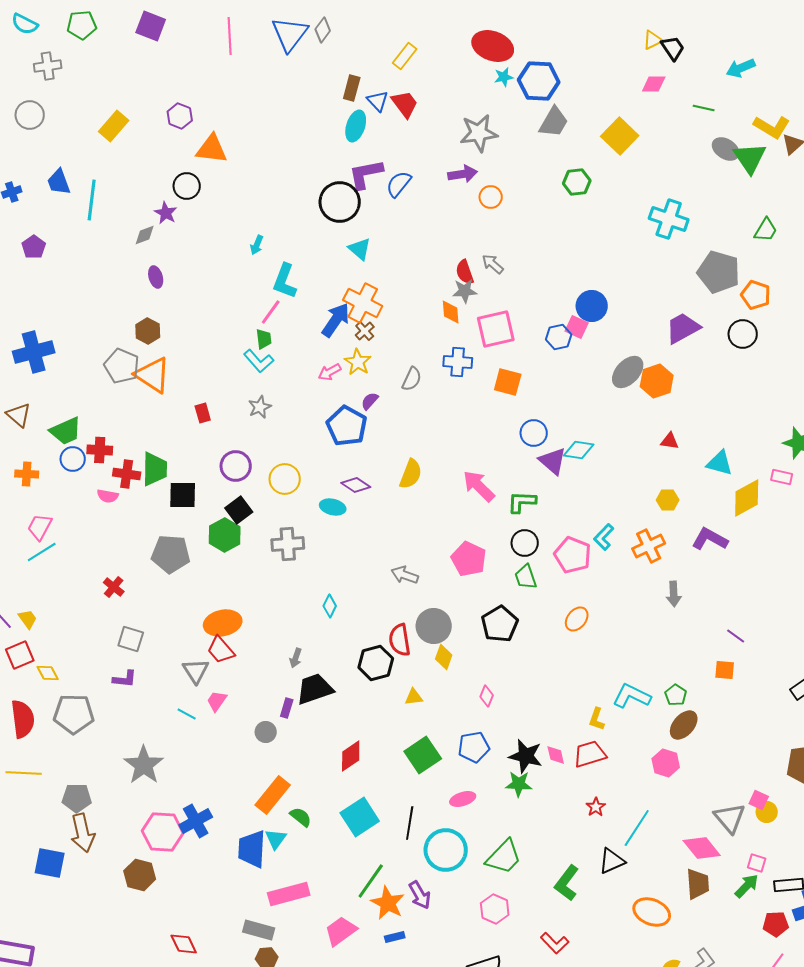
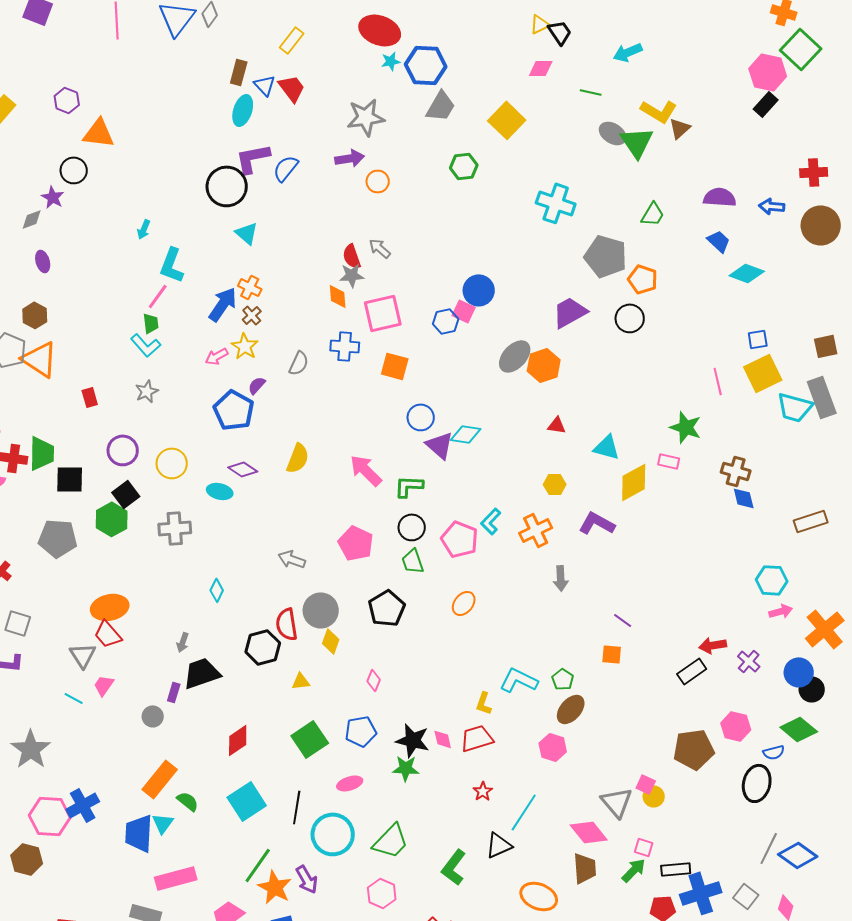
orange cross: (363, 303) -> (250, 287), size x0.6

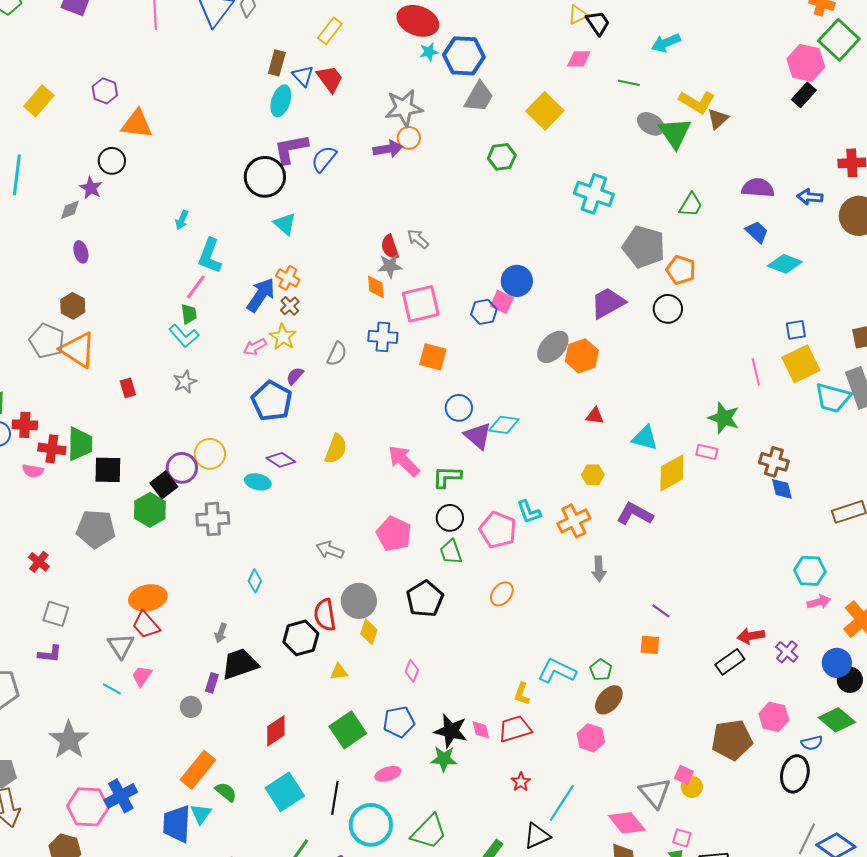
orange circle: (378, 181) -> (409, 138), moved
purple circle: (123, 450) -> (182, 468), moved
cyan L-shape: (491, 521) -> (529, 512), turned -64

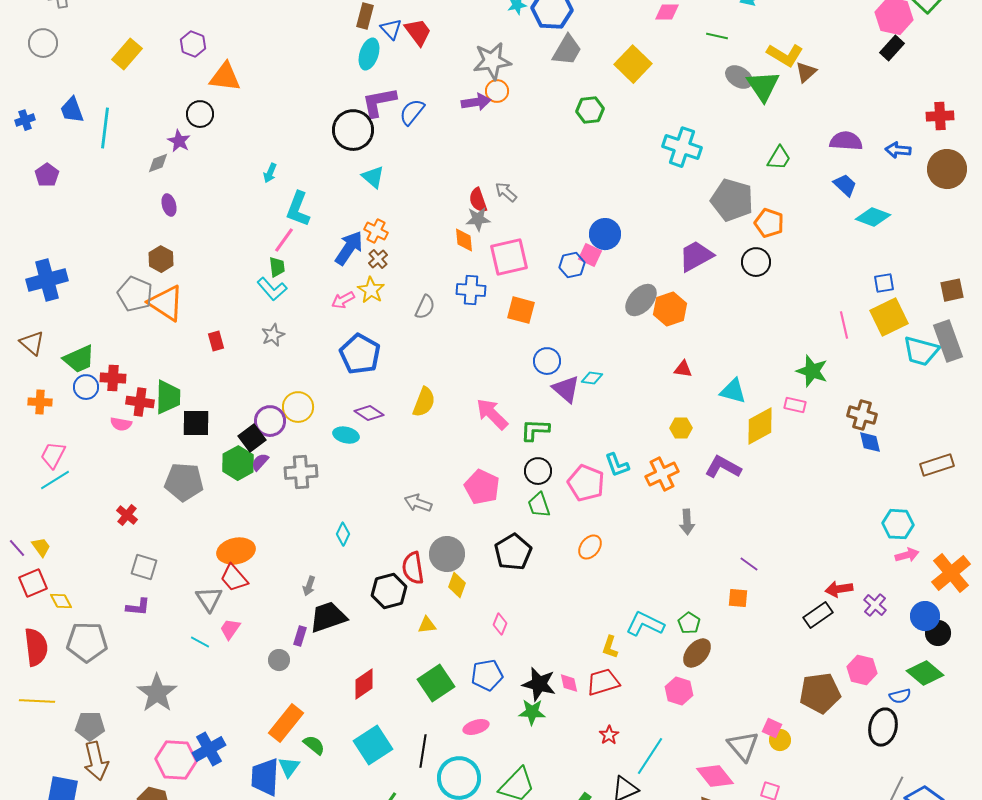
purple semicircle: (295, 376) -> (260, 462), moved
cyan diamond: (504, 425) -> (592, 378), size x0.7

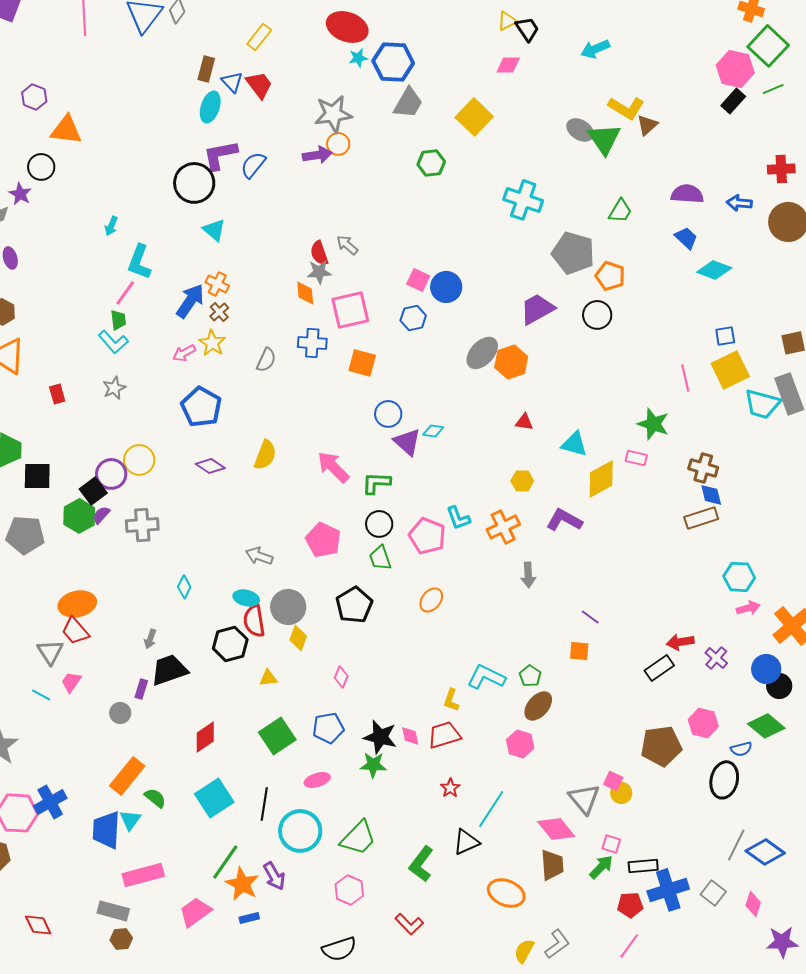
green line: (717, 36) -> (773, 89), moved, turned -35
pink square: (590, 255) -> (418, 280), moved
cyan ellipse: (346, 435) -> (246, 598), moved
brown rectangle: (937, 465) -> (701, 518), moved

